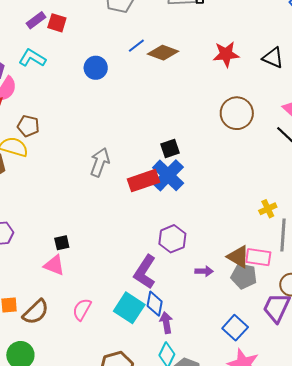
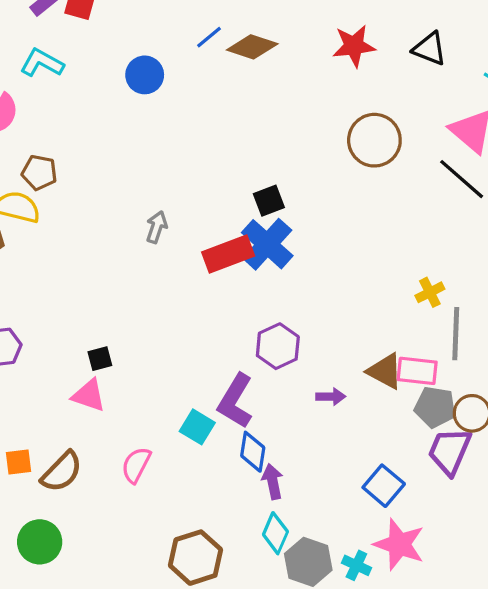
gray arrow: (100, 162) -> (157, 227), size x0.7
gray pentagon: (244, 276) -> (435, 407), moved
cyan square: (129, 308) -> (197, 427), moved, size x0.7

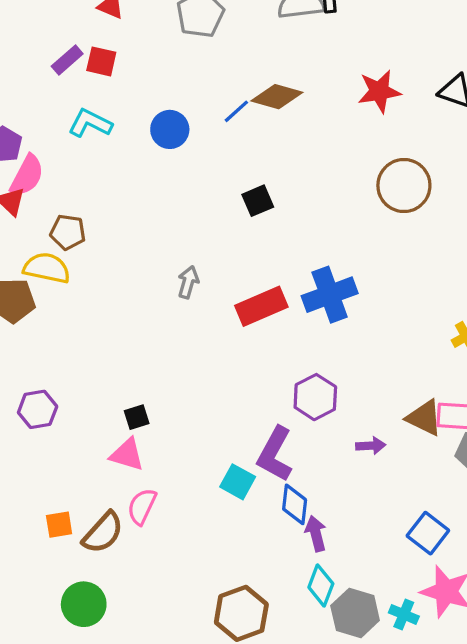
blue line: (209, 37) -> (236, 111), moved
cyan L-shape: (42, 63) -> (90, 123), moved
black square: (269, 201) -> (258, 201), moved
blue cross: (267, 244) -> (330, 295), moved, turned 30
pink semicircle: (136, 465) -> (142, 507), moved

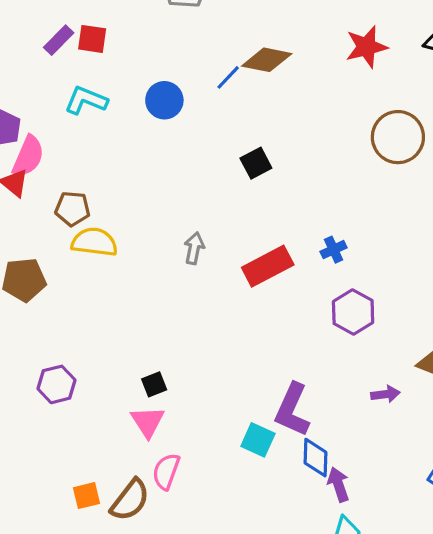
yellow semicircle: (47, 268) -> (94, 242), moved
blue cross: (330, 295) -> (334, 250), size x0.5
purple hexagon: (315, 397) -> (353, 312), moved
pink triangle: (127, 455) -> (148, 422), turned 45

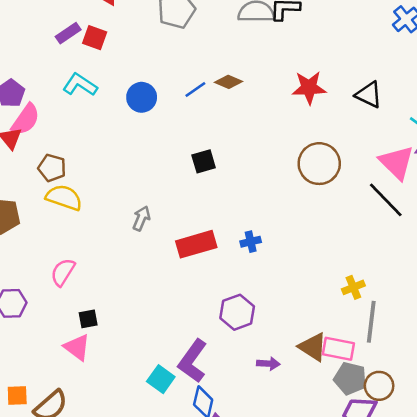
brown diamond: (267, 60) -> (228, 82), size x0.7
purple hexagon: (353, 312) -> (237, 312), moved
pink triangle: (148, 422) -> (77, 347), turned -32
pink semicircle: (166, 471) -> (63, 272), moved

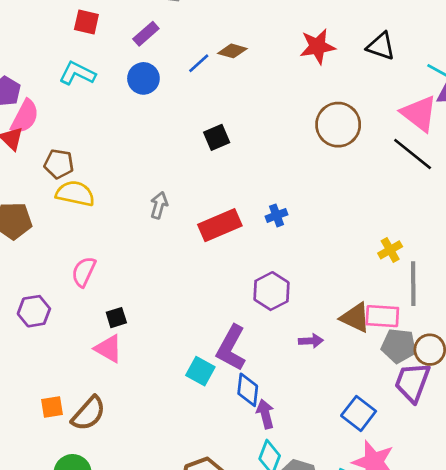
purple rectangle: (68, 33) -> (146, 34), moved

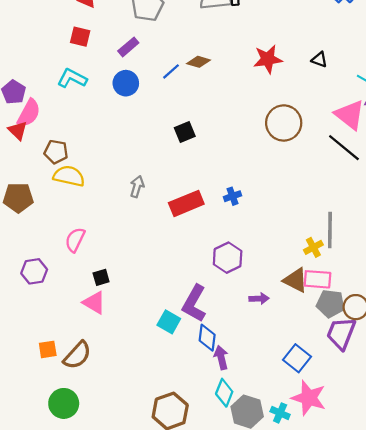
black triangle: (381, 46) -> (319, 60), size x0.7
yellow cross: (390, 250) -> (313, 247), moved
gray line: (413, 284) -> (330, 230), moved

